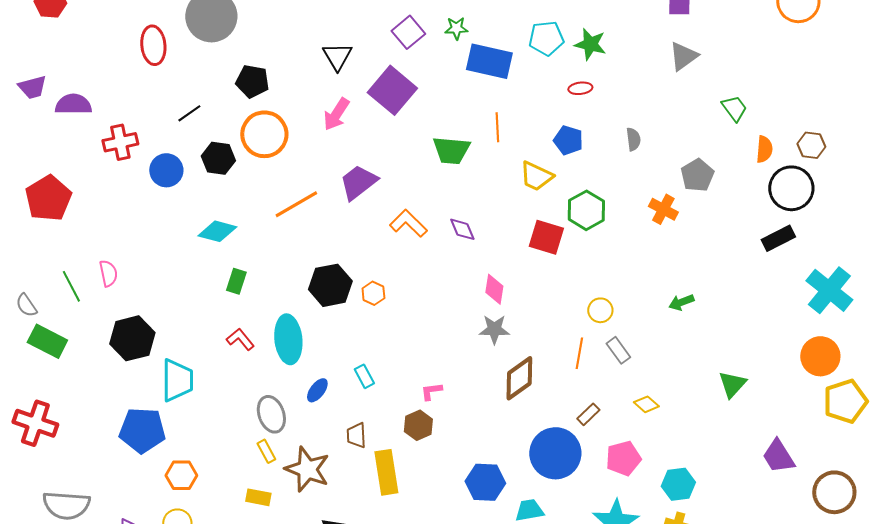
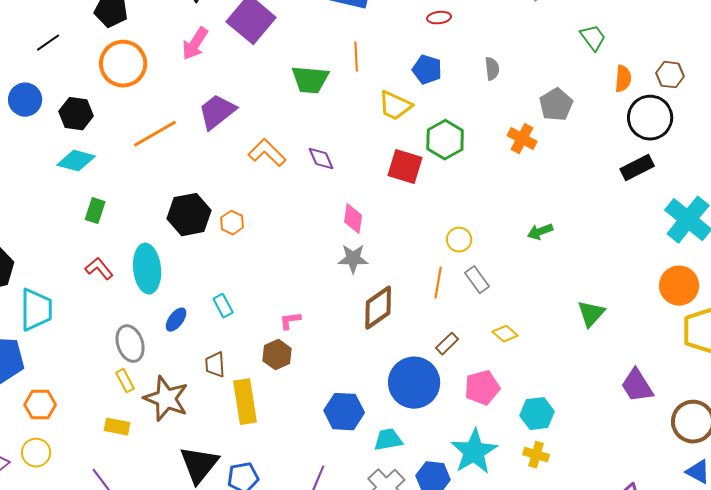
black hexagon: (218, 158) -> (76, 114), moved

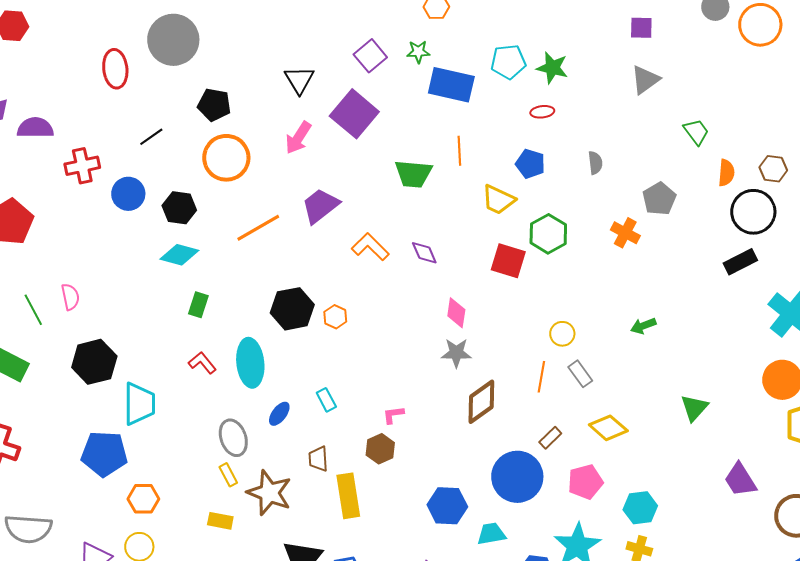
yellow diamond: (505, 334) -> (608, 428), size x1.5

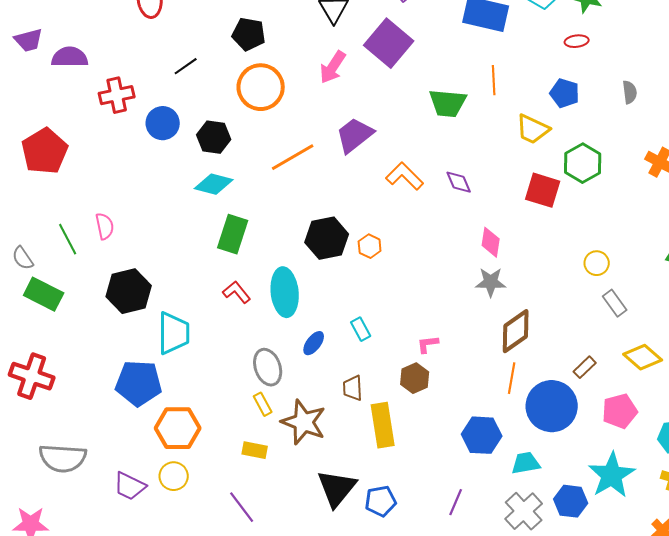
green rectangle: (198, 305) -> (233, 234), size x1.5
orange line: (541, 377) -> (512, 378), moved
orange hexagon: (143, 499) -> (178, 428), size x1.4

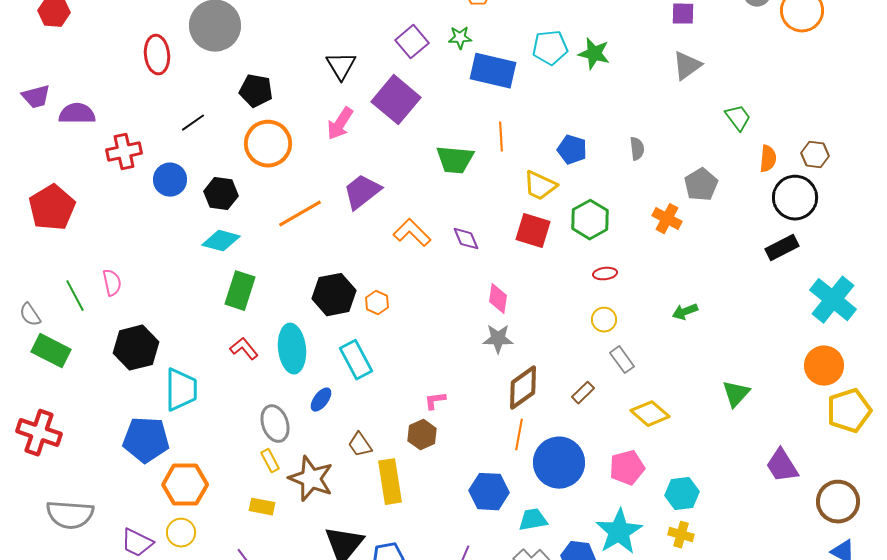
red ellipse: (577, 41) -> (605, 274), moved
red square: (543, 190) -> (533, 231), moved
cyan rectangle: (361, 329) -> (356, 360), moved, size x1.6
brown rectangle: (585, 367) -> (583, 393), moved
brown trapezoid: (353, 388) -> (360, 445), turned -32

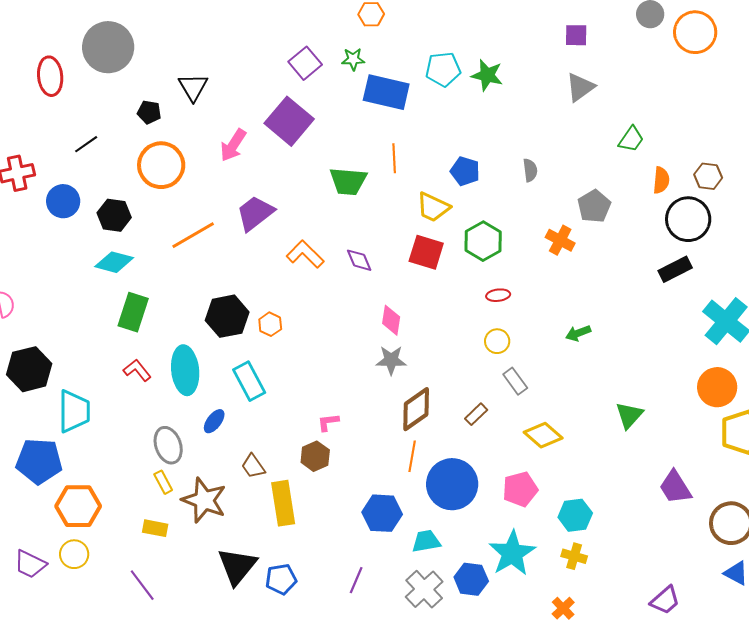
black triangle: (341, 66) -> (193, 87), moved
black pentagon: (256, 91) -> (149, 112), size x0.7
green trapezoid: (738, 118) -> (631, 139), turned 72

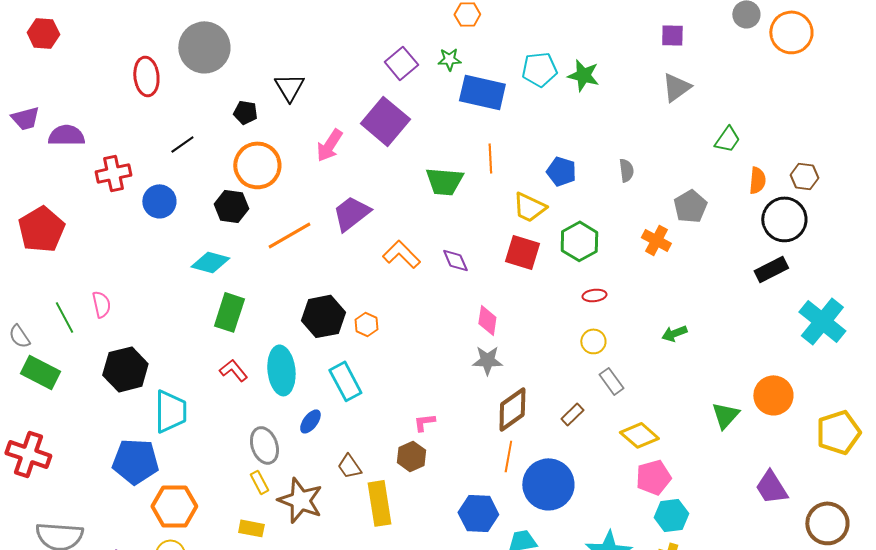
black hexagon: (114, 215) -> (231, 206), moved
orange circle: (717, 387) -> (773, 395), moved
pink pentagon: (520, 489) -> (653, 477), moved

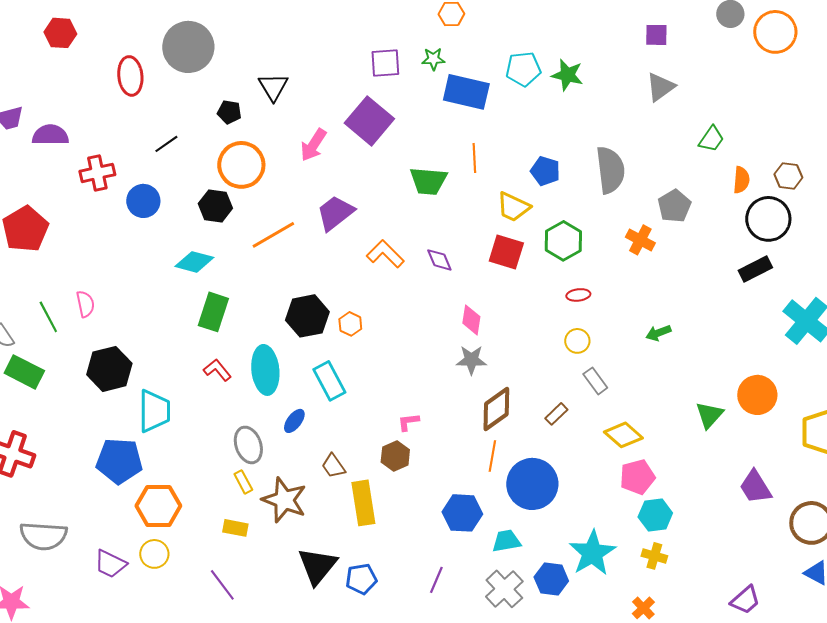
red hexagon: (43, 33) -> (60, 33), moved
purple square: (401, 63) -> (385, 63), turned 36
gray semicircle: (626, 170) -> (610, 170), size x2.0

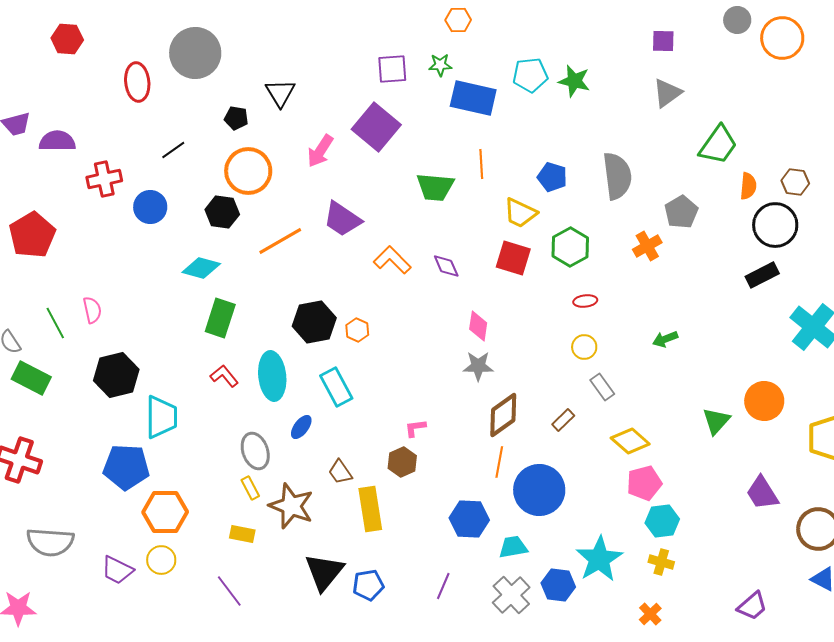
green trapezoid: (711, 139) -> (718, 145), size x1.5
purple trapezoid: (335, 213) -> (342, 219), turned -108
orange cross: (640, 240) -> (647, 246), turned 32

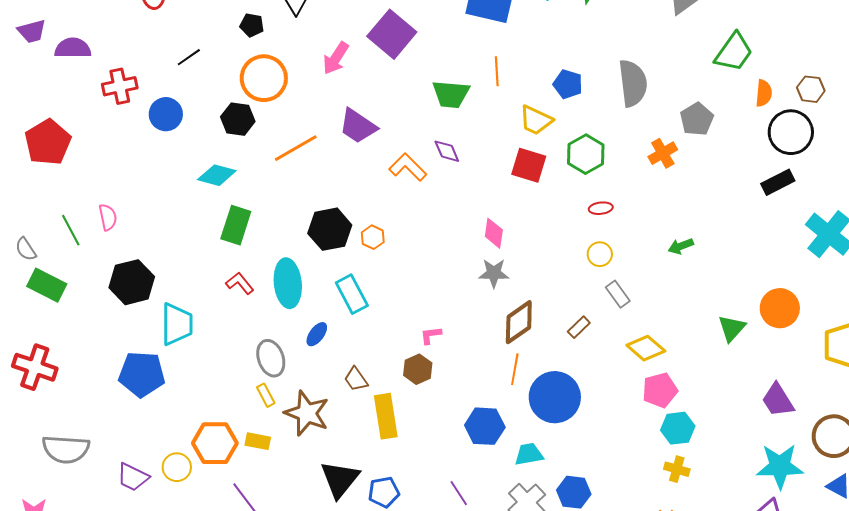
purple diamond: (446, 266) -> (447, 151), moved
orange hexagon: (165, 512) -> (215, 443), moved
cyan star: (599, 559) -> (780, 466), moved, turned 30
purple line: (443, 586) -> (459, 493), turned -56

